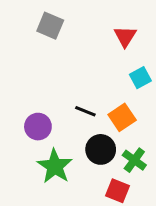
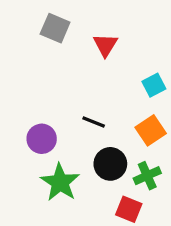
red triangle: (125, 36) -> (105, 45), moved
orange square: (122, 117) -> (151, 130), moved
green cross: (134, 160) -> (147, 176), turned 30

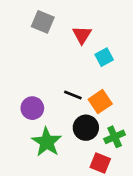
cyan square: (154, 85) -> (104, 57), moved
orange square: (151, 130) -> (100, 102), moved

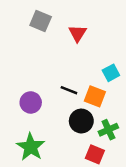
cyan square: (104, 57) -> (111, 73), moved
orange square: (100, 102) -> (95, 96), turned -35
green star: (47, 142) -> (31, 147), moved

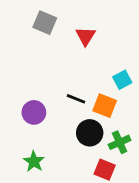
green star: (31, 147) -> (34, 161), size x0.7

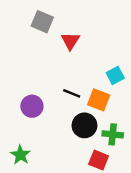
red triangle: (86, 36) -> (70, 41), moved
green cross: (120, 142) -> (113, 134), turned 30
green star: (34, 161) -> (20, 155), moved

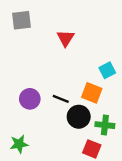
gray square: (42, 22) -> (21, 20), moved, turned -30
black line: (72, 93) -> (61, 99), moved
green star: (20, 155) -> (19, 144), turned 30

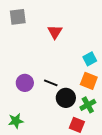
orange square: (92, 93) -> (89, 81), moved
green cross: (105, 125) -> (88, 105), turned -35

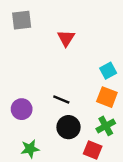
purple circle: (25, 83) -> (22, 109), moved
black circle: (66, 98) -> (68, 127), moved
green star: (16, 121) -> (30, 149), moved

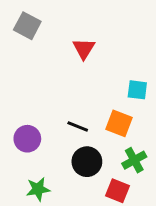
gray square: (22, 20) -> (27, 26), turned 35
cyan square: (108, 71) -> (137, 90), turned 35
orange square: (107, 97) -> (119, 123), moved

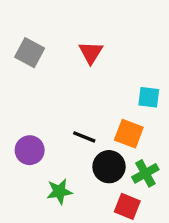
gray square: (27, 26) -> (30, 53), moved
black circle: (87, 162) -> (109, 167), moved
green star: (38, 189) -> (59, 192), moved

